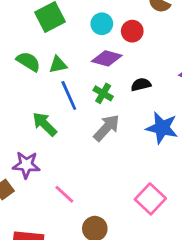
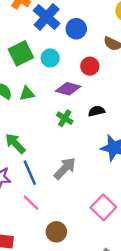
cyan circle: (102, 24) -> (50, 58), moved
blue line: (69, 95) -> (30, 173), moved
gray arrow: (107, 128) -> (65, 168), moved

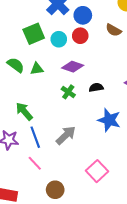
red circle: (90, 66) -> (80, 36), moved

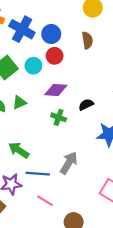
brown semicircle: (114, 30) -> (87, 40), turned -112
blue line: (35, 137) -> (38, 174), turned -50

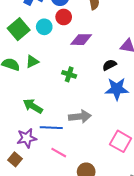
purple diamond: (56, 90) -> (81, 40), moved
black semicircle: (86, 105) -> (109, 65), moved
gray arrow: (69, 163) -> (80, 117), turned 55

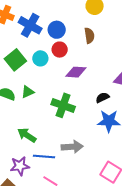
green cross: (69, 74) -> (63, 105), size x1.6

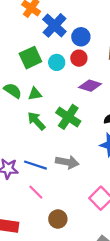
green arrow: (27, 135) -> (36, 121), moved

